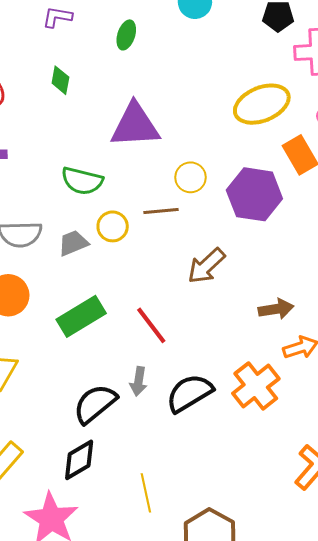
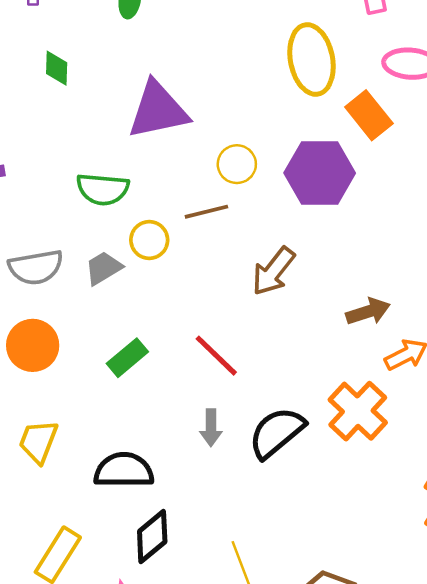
yellow ellipse: (262, 104) -> (311, 59), turned -70
green rectangle: (81, 316) -> (127, 358), size x0.7
black semicircle: (95, 404) -> (124, 470), moved, turned 48

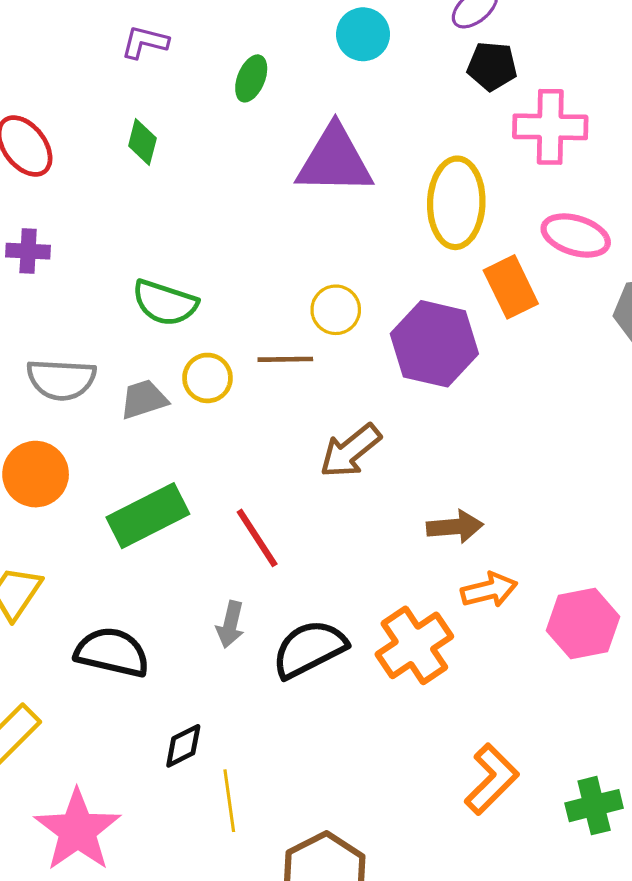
purple triangle: (158, 110) -> (335, 160), moved
green rectangle: (127, 358) -> (148, 516), size x1.5
black diamond: (152, 536) -> (183, 746), moved, size x0.7

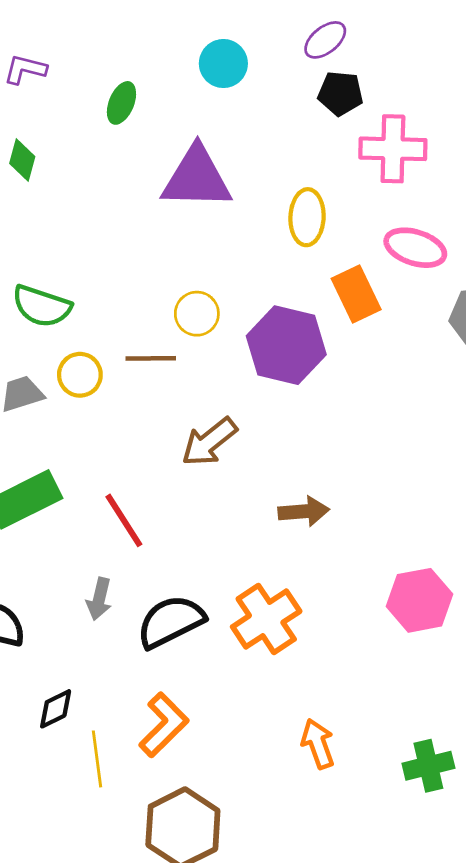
yellow ellipse: (456, 203) -> (307, 217), size x0.7
orange arrow: (489, 590) -> (318, 744), moved, turned -96
orange L-shape: (492, 779) -> (164, 725), moved

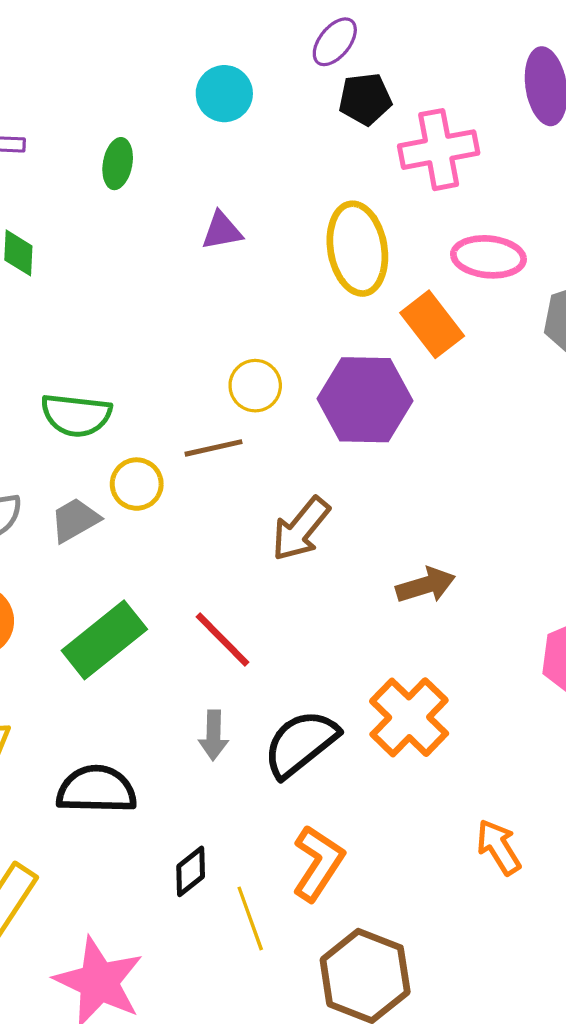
purple triangle: (197, 178) -> (222, 231), size x0.5
yellow ellipse: (307, 217) -> (357, 249), size x1.4

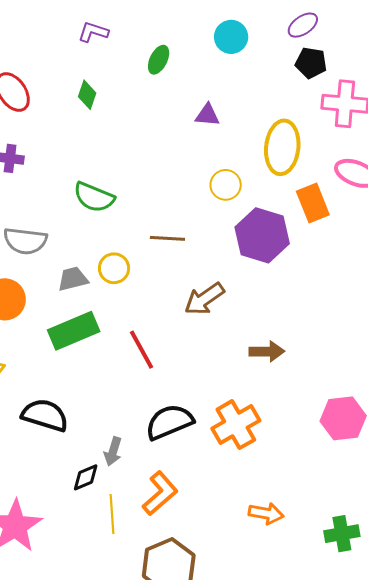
yellow circle: (255, 386) -> (226, 185), moved
yellow circle: (137, 484) -> (114, 268), moved
gray trapezoid: (75, 520) -> (73, 279), moved
gray arrow: (213, 735) -> (113, 451), moved
orange arrow: (499, 847) -> (266, 513), turned 116

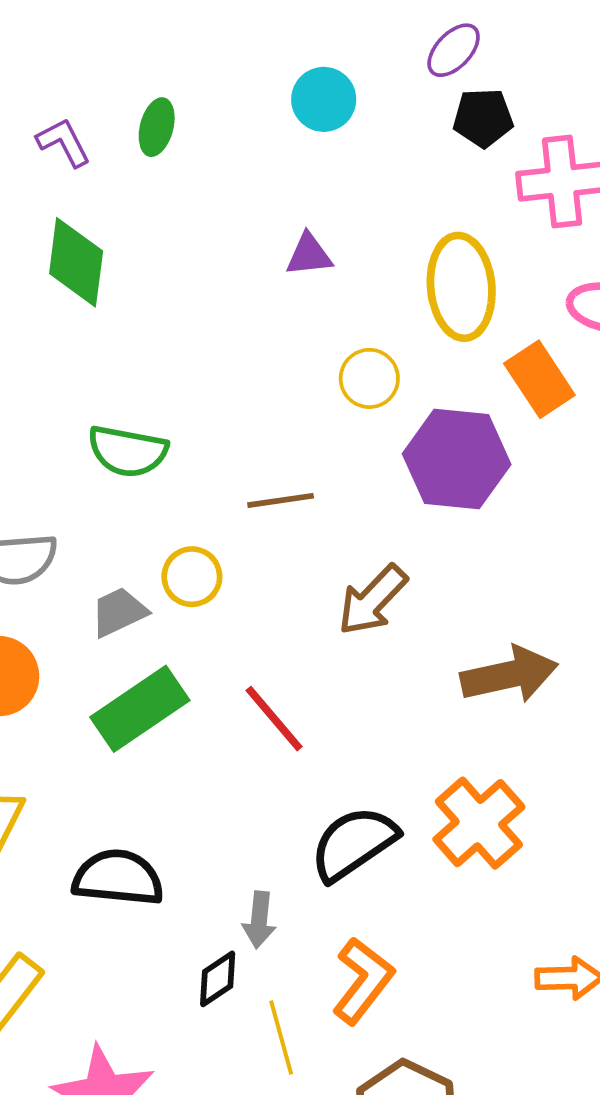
purple L-shape: (93, 32) -> (64, 142), turned 56
green ellipse: (159, 60) -> (157, 127), moved
green diamond: (87, 95) -> (76, 262), size x1.6
brown arrow: (267, 351) -> (509, 675), size x1.4

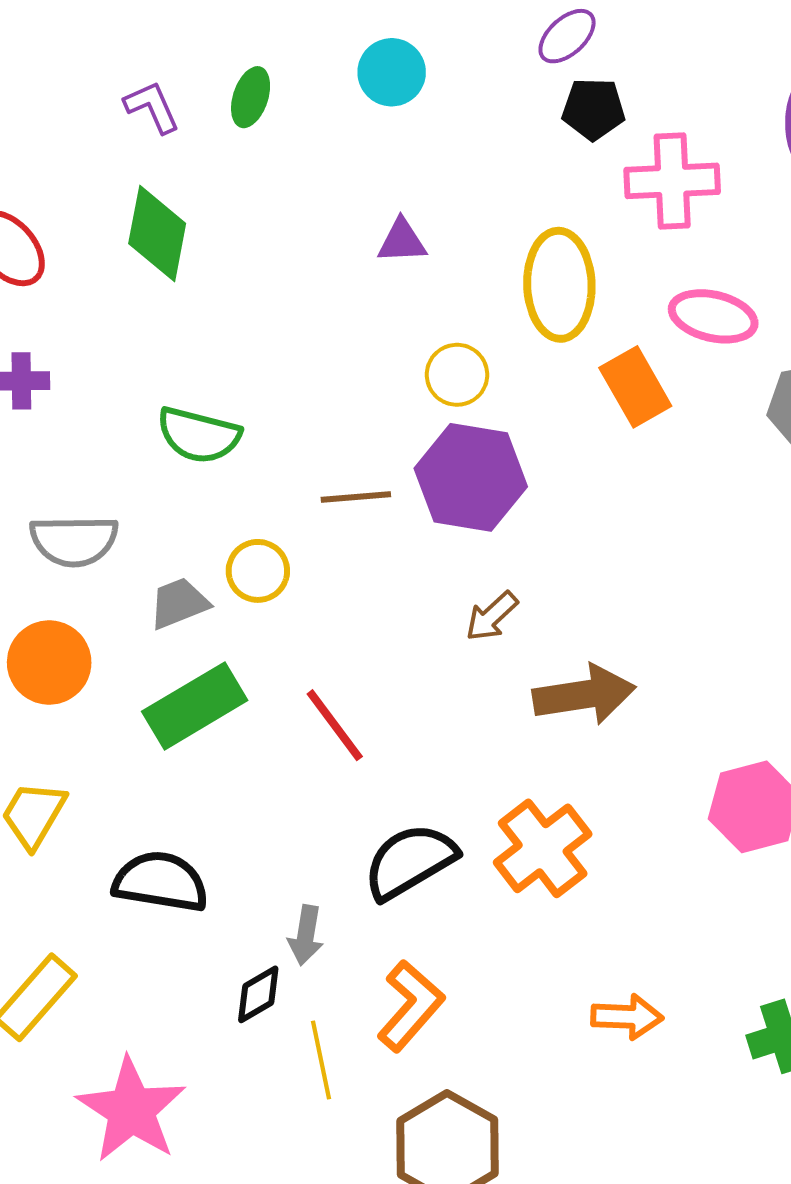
cyan circle: (324, 99) -> (392, 72), moved
purple hexagon: (457, 459) -> (471, 477), moved
brown arrow: (372, 600) -> (492, 616), moved, size x0.7

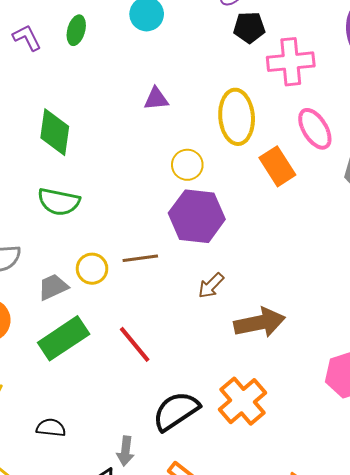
green diamond: (157, 234) -> (55, 132), moved
pink ellipse: (713, 316) -> (315, 129), turned 48
brown line: (356, 497) -> (140, 258), moved
black semicircle: (161, 882) -> (51, 428), size x0.6

